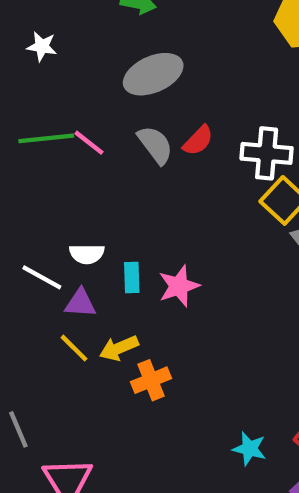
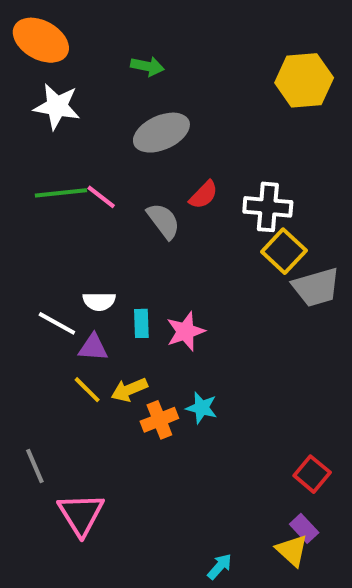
white star: (42, 46) -> (57, 106), size x1.6
gray semicircle: (155, 145) -> (163, 221), moved
cyan star: (249, 449) -> (202, 408), moved

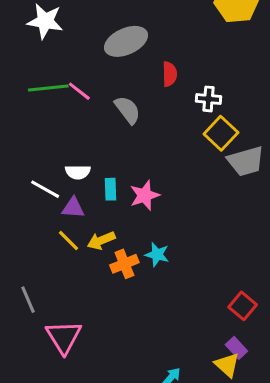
red semicircle: (204, 195) -> (170, 74), moved, turned -45
white cross: (268, 207) -> (208, 99), size x0.7

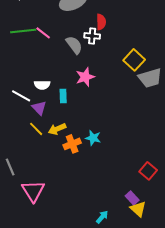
white cross: (208, 99) -> (92, 36), moved
pink star: (145, 195) -> (85, 77), moved
purple triangle: (73, 208) -> (39, 108), turned 42
purple rectangle: (236, 348) -> (132, 198), moved

